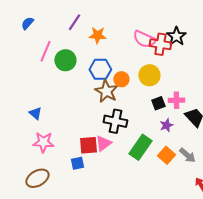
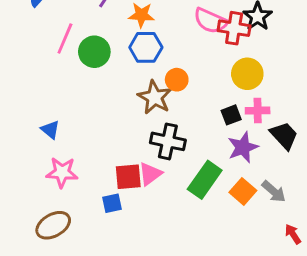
blue hexagon: (100, 69) -> (146, 47), moved
yellow circle: (149, 75) -> (247, 74), moved
purple star: (166, 125) -> (243, 147), size x1.5

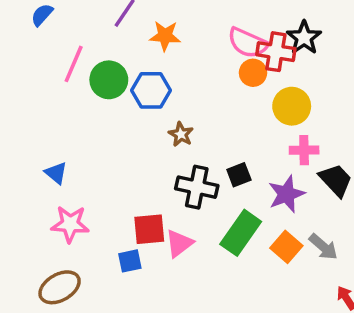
blue hexagon: (146, 47) -> (151, 90), moved
orange circle: (177, 80) -> (253, 73), moved
brown star: (155, 97) -> (181, 134), size x0.6
black square: (231, 115) -> (239, 175), moved
pink triangle: (150, 174) -> (179, 243), moved

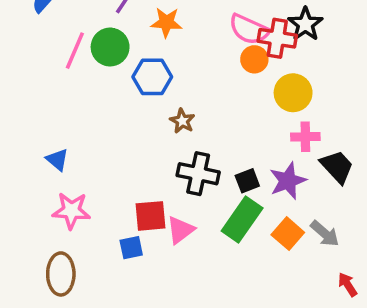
green circle: (109, 80) -> (110, 47), moved
black square: (239, 175) -> (247, 181), moved
brown ellipse: (60, 287) -> (61, 274), turned -60

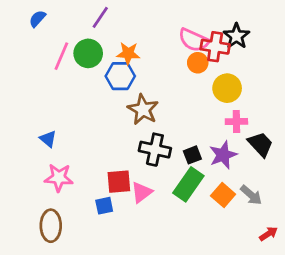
orange star: (166, 22) -> (128, 53), moved
brown star: (182, 121) -> (143, 110), size x1.6
red arrow: (348, 285) -> (268, 234), turned 90

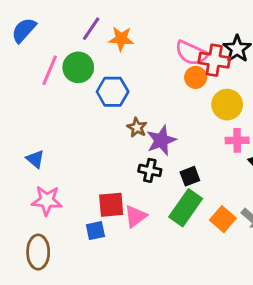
blue semicircle: (37, 19) -> (24, 30), size x1.4
orange star: (128, 53) -> (121, 39), moved
brown star: (143, 110) -> (137, 127), size x0.6
black cross: (155, 150) -> (150, 170), size x0.7
purple star: (223, 155) -> (161, 140), moved

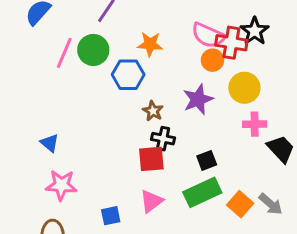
orange star: (121, 39) -> (150, 44), moved
purple star: (161, 140) -> (198, 99), moved
black cross: (150, 170) -> (163, 139), moved
red square: (111, 205) -> (151, 159), moved
green rectangle: (186, 208) -> (202, 192), turned 30

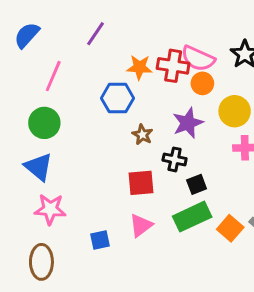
red cross: (231, 43) -> (173, 66), moved
green circle: (93, 50) -> (44, 123), moved
black cross: (163, 139) -> (175, 159), moved
blue triangle: (50, 143) -> (39, 167), size x1.5

